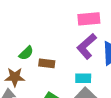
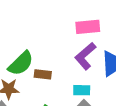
green semicircle: (26, 53) -> (21, 63), size x1.6

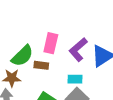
pink rectangle: (88, 27) -> (51, 43), moved, turned -72

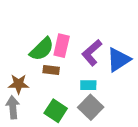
green semicircle: (22, 56) -> (42, 49), moved

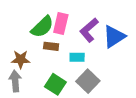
cyan rectangle: (88, 85) -> (77, 57), moved

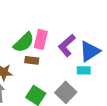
cyan rectangle: (77, 57) -> (84, 70), moved

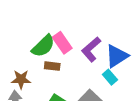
pink rectangle: (41, 39) -> (62, 43), turned -48
cyan rectangle: (84, 70) -> (110, 77), turned 48

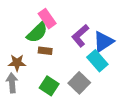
pink rectangle: (62, 43) -> (47, 19), moved
cyan rectangle: (110, 77) -> (97, 61), size x1.5

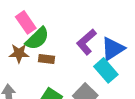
pink rectangle: (47, 19) -> (26, 22), moved
brown star: (17, 63) -> (19, 53), moved

